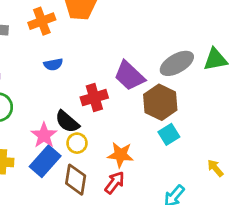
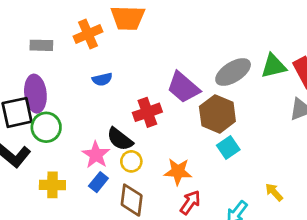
blue rectangle: (45, 161) -> (98, 182), size x0.6
yellow arrow: (215, 168) -> (274, 192), moved
red arrow: (115, 183) -> (190, 202), moved

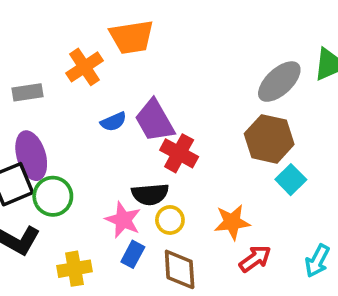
purple trapezoid: (183, 87) -> (155, 121), moved, turned 30
red cross: (147, 112) -> (179, 153), turned -32
black semicircle: (120, 139) -> (150, 194), turned -32
red arrow: (190, 202) -> (255, 259), turned 30

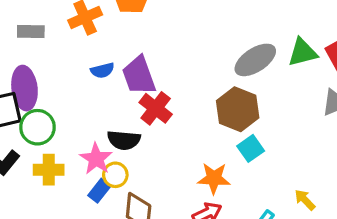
yellow circle: (170, 220) -> (115, 175), moved
orange star: (232, 222) -> (214, 178), moved
yellow cross: (74, 269) -> (49, 170), moved

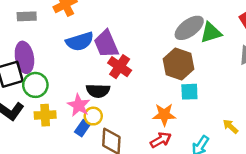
green triangle: (303, 52) -> (211, 33), moved
blue semicircle: (102, 70) -> (80, 41), size x1.6
cyan square: (251, 148) -> (189, 92), turned 36

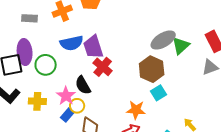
green triangle: (211, 33) -> (181, 46), turned -30
green circle: (35, 85) -> (46, 65), moved
black semicircle: (98, 91) -> (83, 85), turned 54
cyan square: (189, 92) -> (159, 93), turned -35

